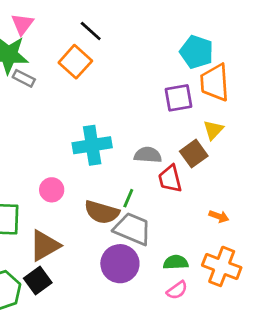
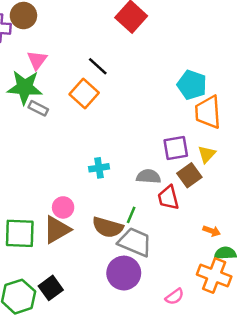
purple square: (178, 98) -> (176, 148), moved
cyan cross: (92, 145) -> (99, 168), size x0.6
brown triangle: (45, 246) -> (57, 230), moved
green semicircle: (176, 262) -> (225, 253), moved

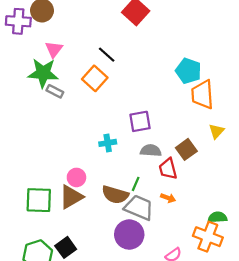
purple square: (176, 148) -> (140, 121), moved
yellow triangle: (207, 154) -> (216, 131), moved
orange arrow: (212, 231) -> (168, 198), moved

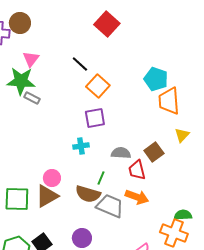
orange square: (95, 78) -> (98, 86), moved
purple square: (140, 121) -> (95, 118), moved
green line: (136, 184) -> (101, 178), moved
orange arrow: (168, 198) -> (137, 197), size x1.6
purple circle: (129, 235) -> (82, 238), moved, size x0.7

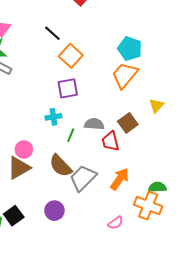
orange trapezoid: (169, 101) -> (125, 75), moved, turned 44
green line: (101, 178) -> (71, 135), moved
brown semicircle: (88, 194) -> (61, 166), turned 30
orange arrow: (137, 197) -> (120, 179), moved, turned -75
gray trapezoid: (110, 206) -> (83, 178), turned -68

